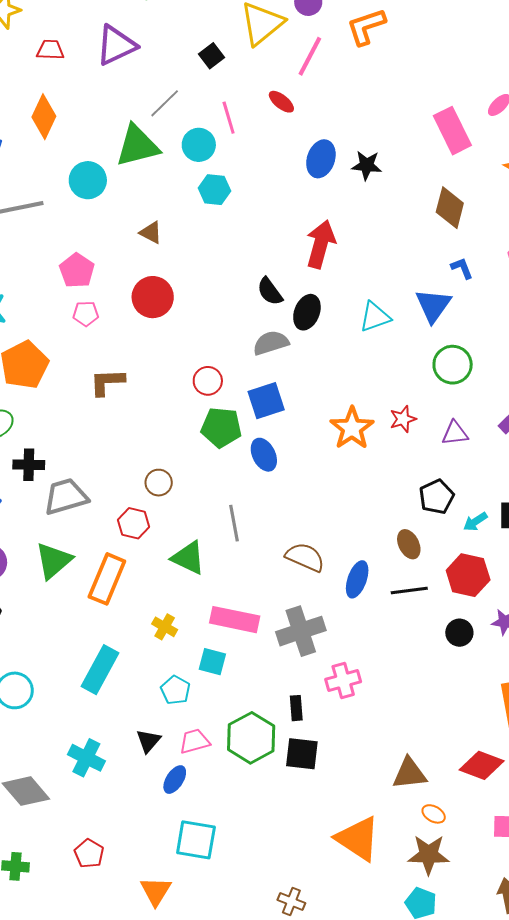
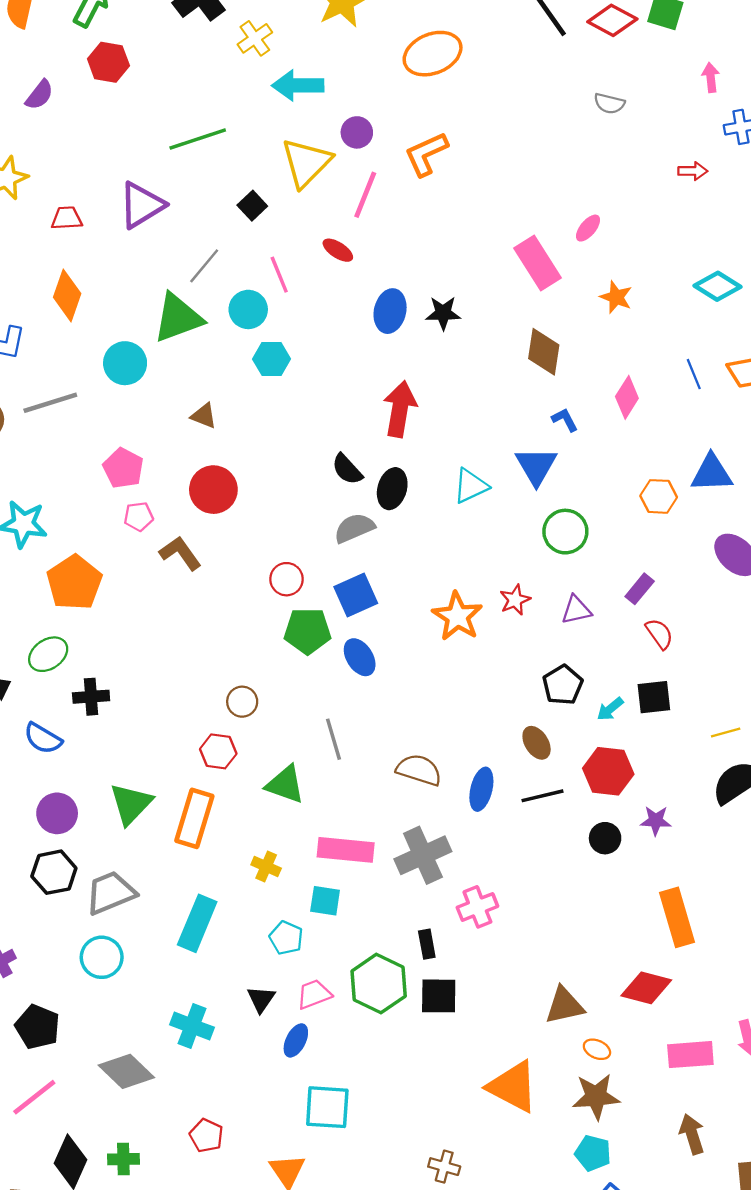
brown L-shape: (107, 382) -> (180, 553), moved, turned 63
gray trapezoid: (66, 497) -> (111, 893), moved

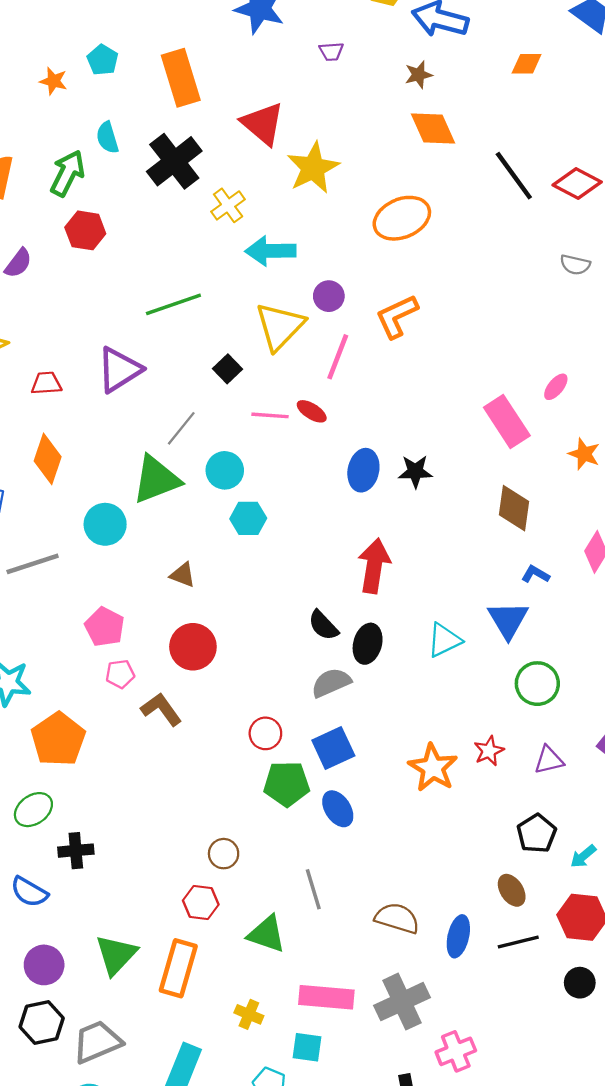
pink line: (279, 275) -> (270, 415), moved, turned -63
blue L-shape: (565, 420) -> (535, 574), turned -32

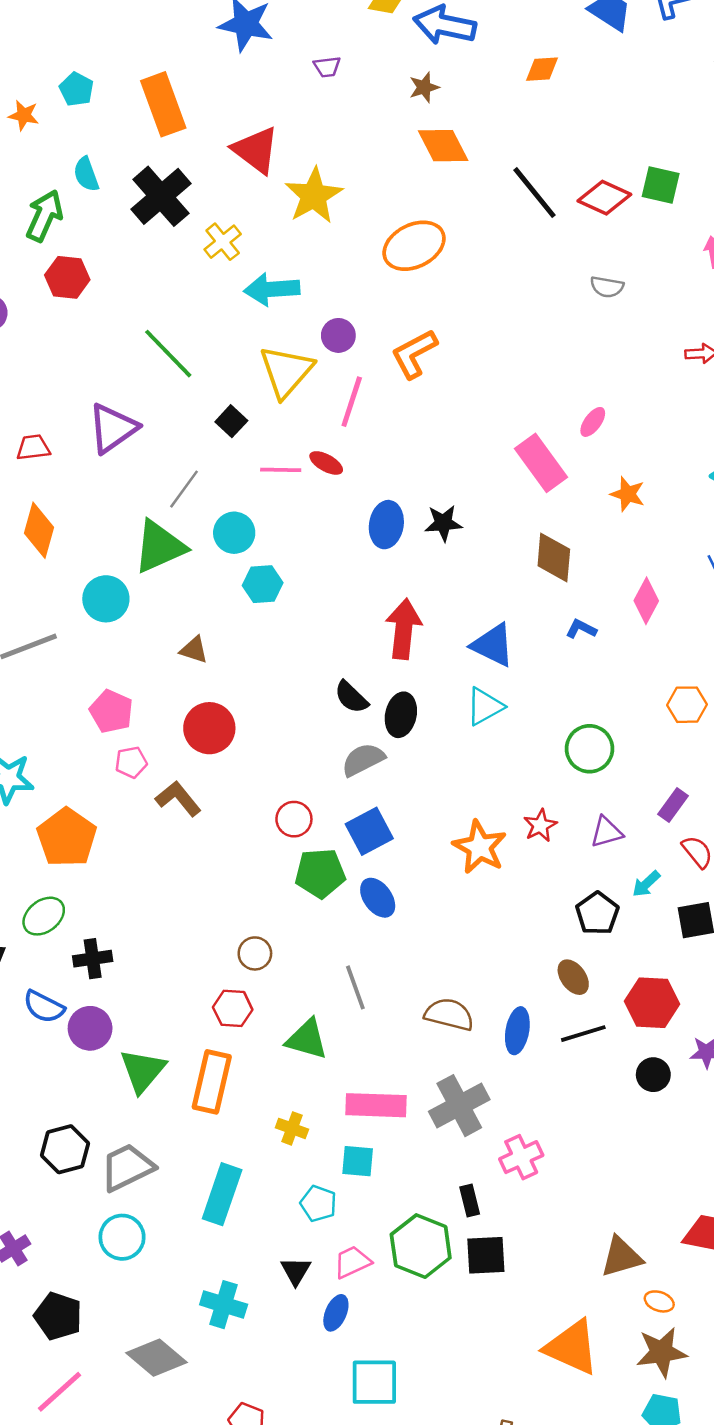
green line: (173, 304) -> (168, 354), turned 68
blue triangle: (508, 620) -> (493, 645), moved, turned -30
cyan arrow: (583, 856) -> (646, 884), moved
purple circle: (44, 965) -> (90, 1028), moved

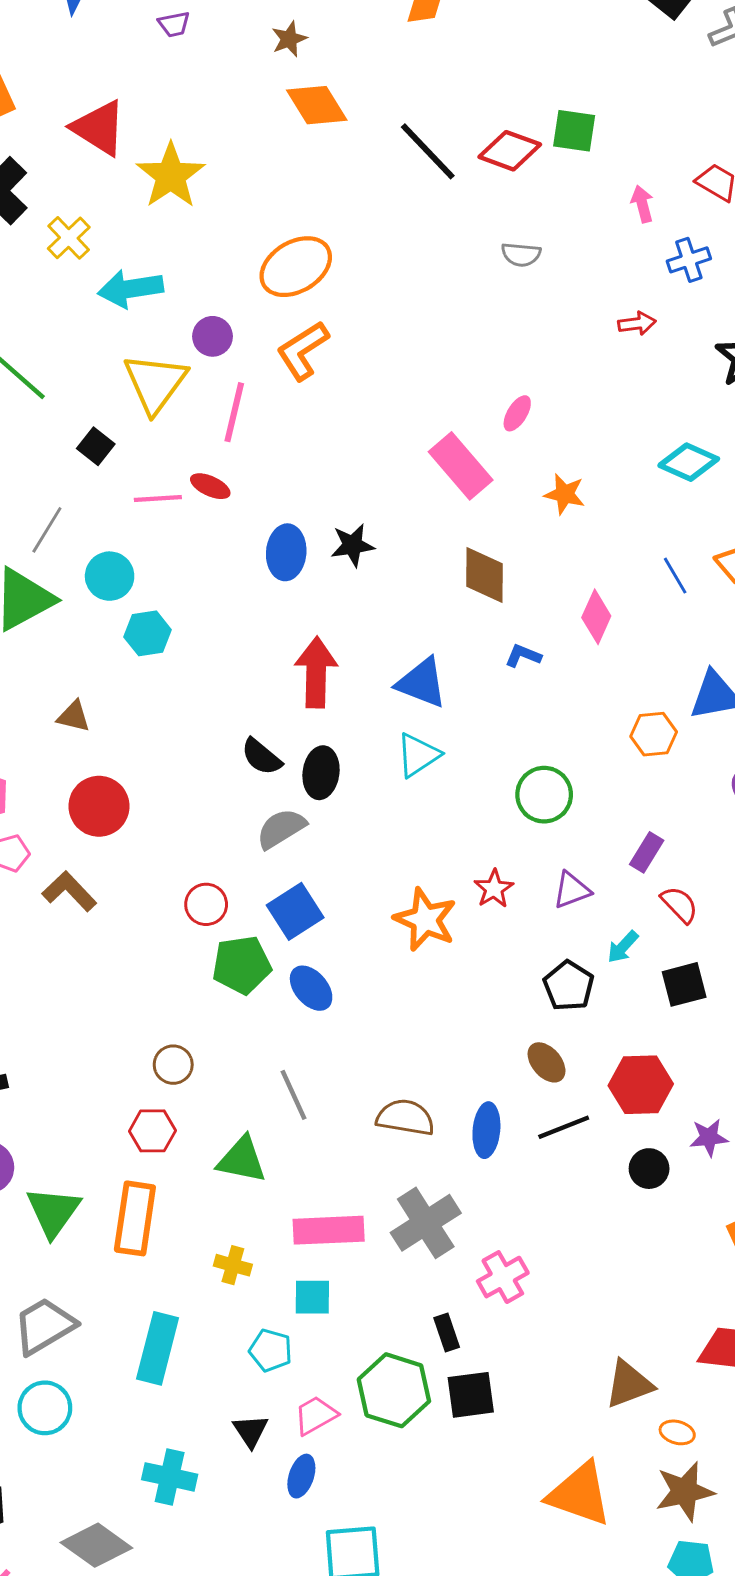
orange ellipse: (414, 246) -> (296, 267), moved

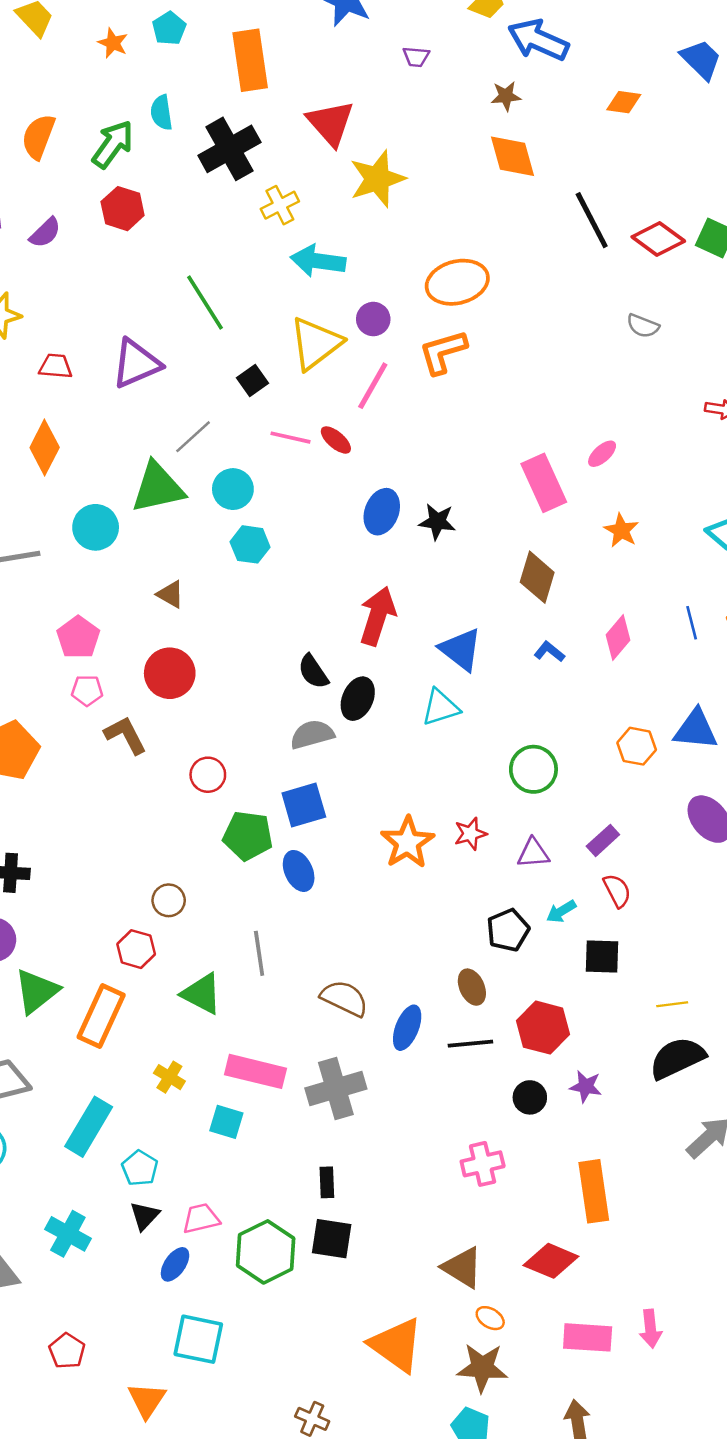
red circle: (206, 904) -> (208, 775), moved
pink cross: (503, 1277) -> (483, 1164), moved
cyan pentagon: (271, 1350) -> (140, 1168), moved
brown triangle: (629, 1384) -> (462, 1267), turned 36
green hexagon: (394, 1390) -> (266, 1252), moved

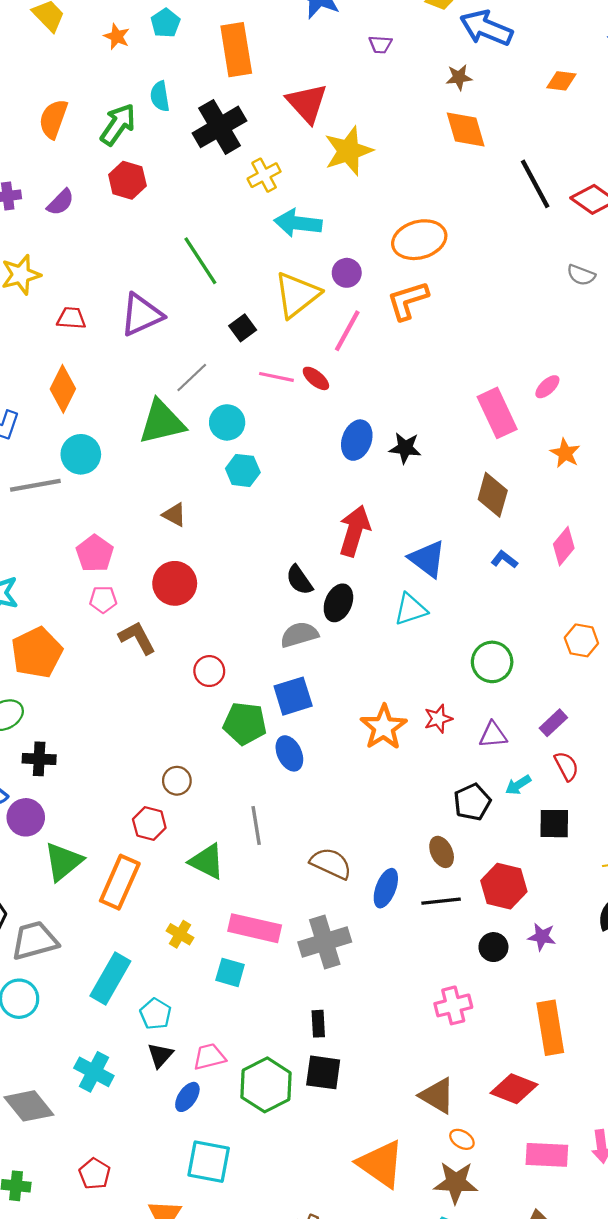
cyan circle: (96, 527) -> (81, 454), moved

